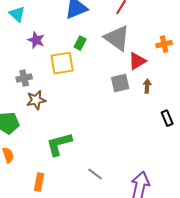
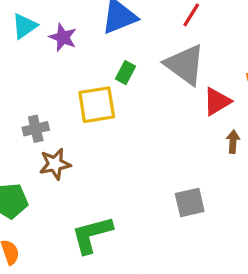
cyan triangle: (17, 14) -> (24, 26), turned 42
purple star: (36, 40) -> (63, 37), moved
gray square: (120, 83) -> (190, 202), moved

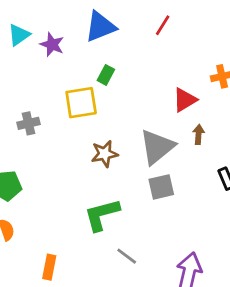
gray triangle: (185, 65) -> (157, 147), moved, turned 45
brown star: (55, 164) -> (105, 154), moved
green L-shape: (92, 235) -> (102, 215), moved

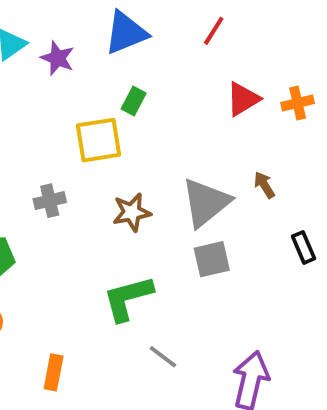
red triangle: (185, 100) -> (243, 99), moved
gray cross: (29, 123) -> (50, 201), moved
brown arrow: (199, 134) -> (264, 185), turned -36

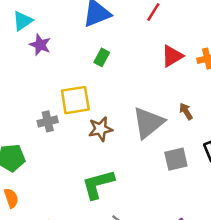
purple star: (58, 58) -> (40, 45), moved
yellow square: (99, 140) -> (75, 100), moved
gray square: (212, 259) -> (176, 159), moved

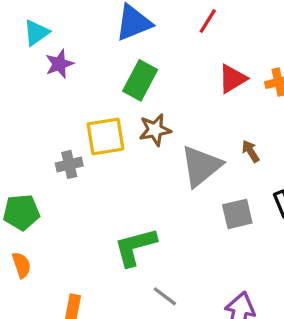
purple star: (40, 45) -> (59, 64), turned 30
green rectangle: (102, 57) -> (140, 80), size x1.6
brown star: (100, 129) -> (155, 130), moved

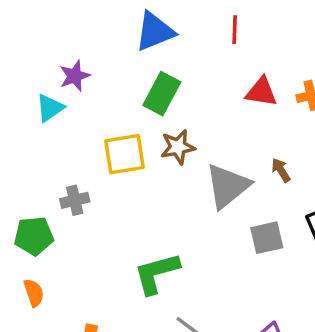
red line: (208, 21) -> (235, 30), turned -30
cyan triangle: (36, 33) -> (50, 108), moved
red triangle: (232, 79) -> (261, 92), turned 40
gray cross: (69, 164) -> (75, 200), moved

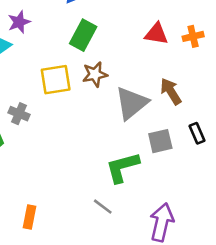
brown arrow: (281, 170) -> (171, 91), size x1.5
gray cross: (75, 200) -> (19, 114), turned 36
green L-shape: (156, 273) -> (122, 167), moved

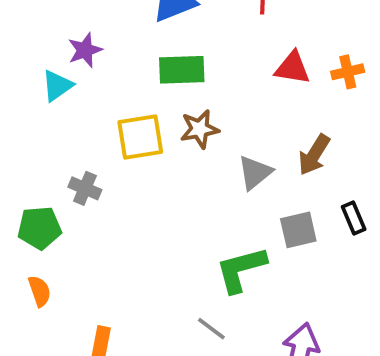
green rectangle: (83, 35) -> (182, 70), turned 60
brown arrow: (171, 91) -> (314, 155), turned -116
gray triangle: (132, 103) -> (255, 173), size x0.7

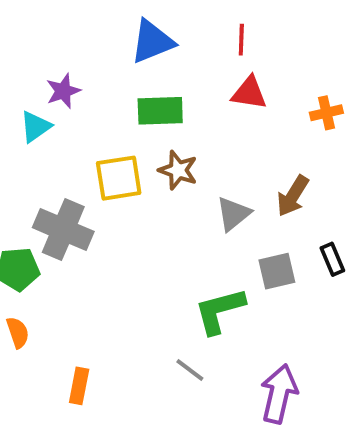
red triangle: (292, 68) -> (249, 93), moved
brown star: (200, 129) -> (178, 170), turned 30
gray cross: (85, 188) -> (63, 230), size x1.8

